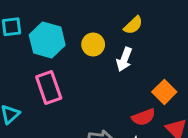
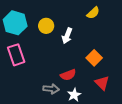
yellow semicircle: (133, 25) -> (93, 13), moved
red semicircle: (144, 117) -> (68, 75), moved

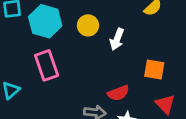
orange square: (94, 58) -> (154, 70), turned -35

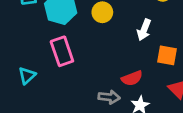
white arrow: (117, 39) -> (144, 30), moved

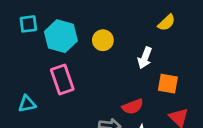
cyan triangle: (27, 76) -> (27, 104), turned 30

